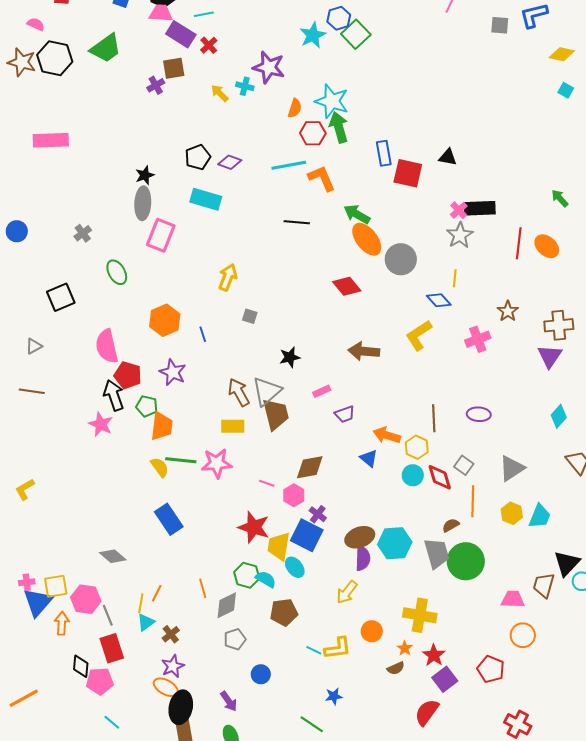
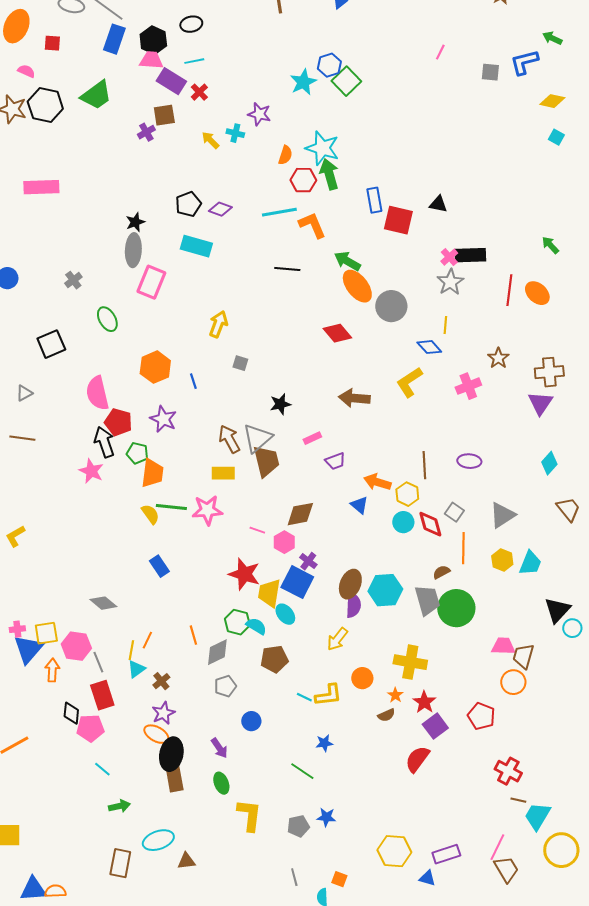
purple star: (269, 67) -> (259, 114), size x0.7
blue rectangle: (169, 519) -> (159, 566), size x0.7
brown ellipse: (360, 537) -> (350, 584), turned -48
brown trapezoid: (544, 585) -> (523, 656), moved

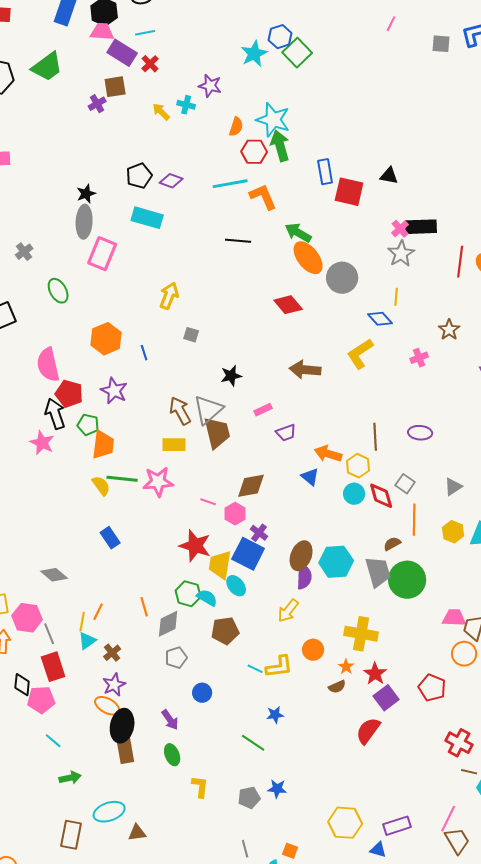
pink cross: (468, 386) -> (419, 358), size x0.7
gray triangle: (502, 515) -> (453, 487), size x0.7
yellow L-shape: (249, 815) -> (200, 787), size x0.7

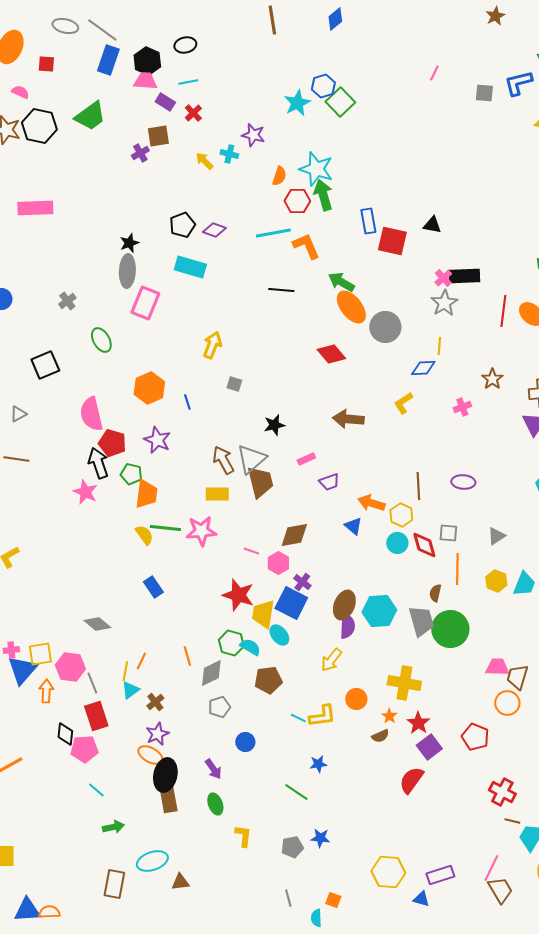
purple rectangle: (122, 53) -> (165, 102), size x0.7
blue diamond: (380, 319) -> (423, 368), turned -50
yellow L-shape: (360, 354) -> (403, 403), size x0.7
gray square: (405, 484) -> (448, 533), turned -30
brown semicircle: (392, 544) -> (435, 593), turned -48

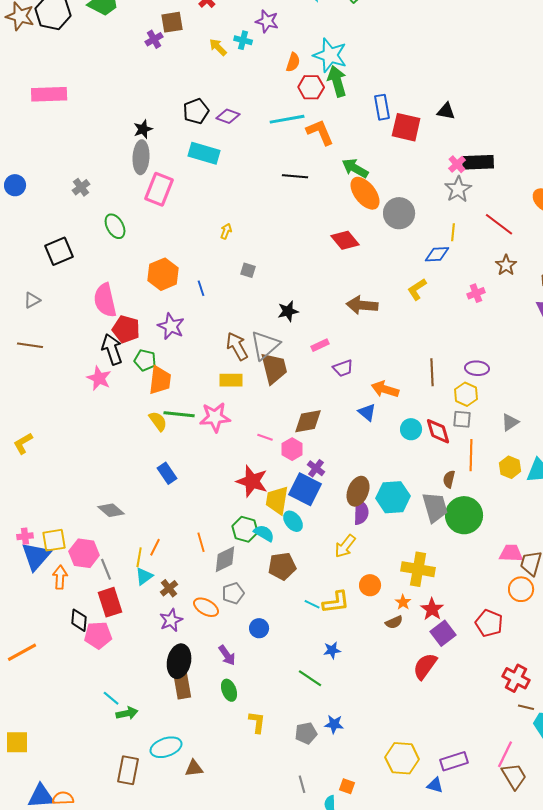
red line: (503, 311) -> (499, 224), moved, turned -60
yellow arrow: (212, 345) -> (226, 231), size x0.6
yellow hexagon: (401, 515) -> (466, 394), moved
orange ellipse: (150, 755) -> (206, 607), moved
cyan line: (96, 790) -> (111, 698), moved

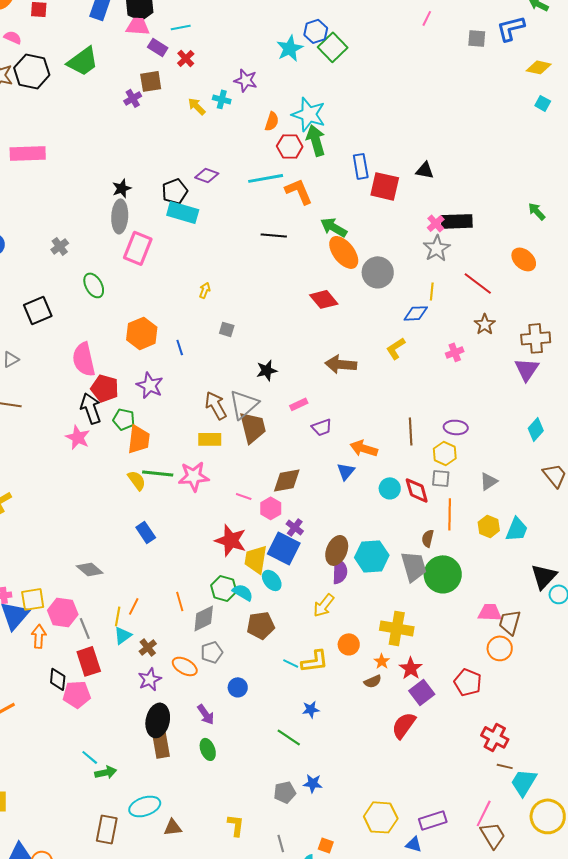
black pentagon: (196, 111) -> (175, 191), moved
blue triangle: (367, 412) -> (346, 471), turned 30
yellow L-shape: (257, 722) -> (236, 825), moved

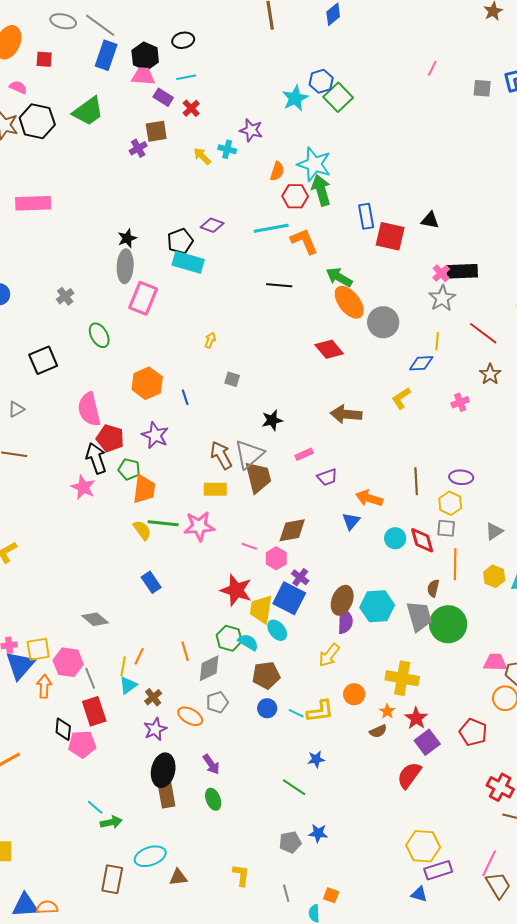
blue circle: (238, 687) -> (267, 708), moved
yellow hexagon: (381, 817) -> (423, 846), moved

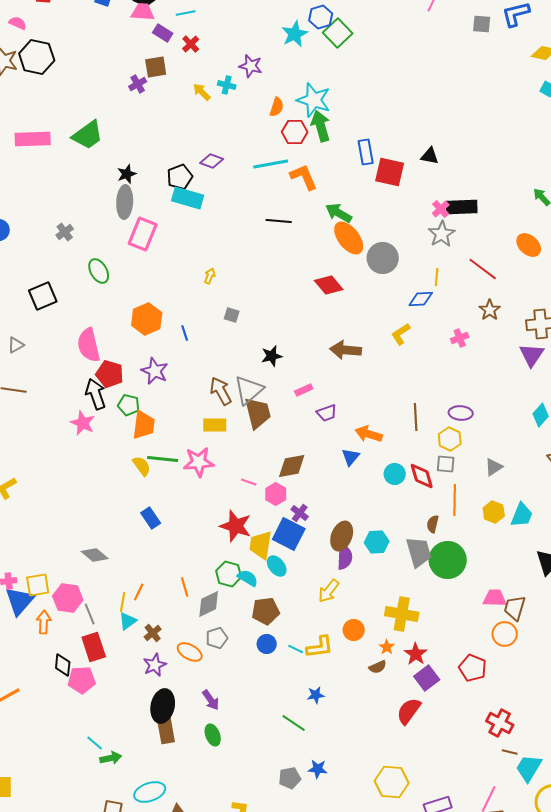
green trapezoid: (88, 111) -> (88, 135), moved
cyan hexagon: (377, 606) -> (377, 542), size x0.7
yellow hexagon: (423, 846) -> (392, 782), moved

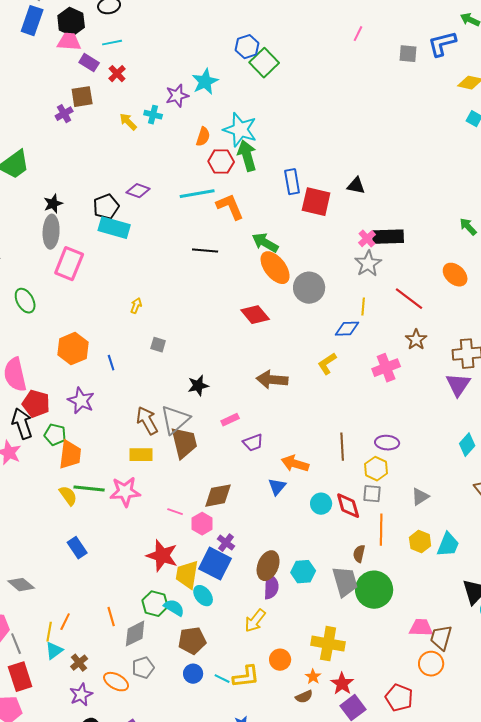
cyan star: (295, 34) -> (205, 82), moved
purple star: (251, 66) -> (177, 96), turned -30
pink cross: (460, 338) -> (386, 368), size x1.5

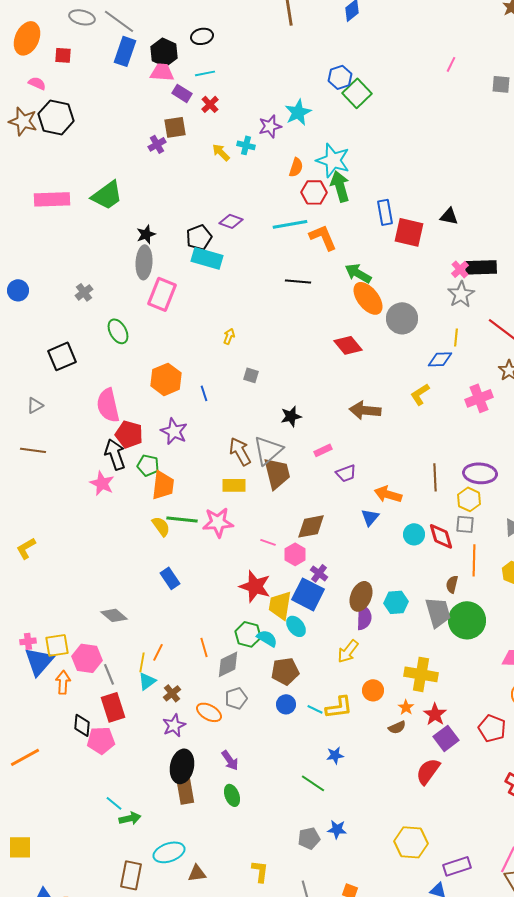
purple ellipse: (387, 443) -> (480, 473), size x1.4

